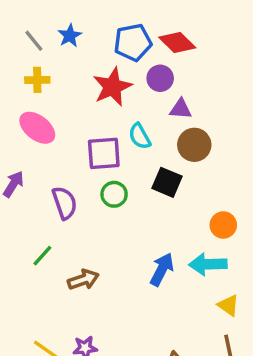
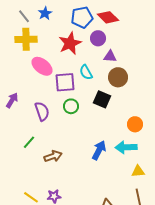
yellow cross: (37, 80) -> (26, 39), size x1.5
pink ellipse: (37, 128) -> (42, 66), moved
yellow triangle: (228, 305) -> (138, 171), turned -40

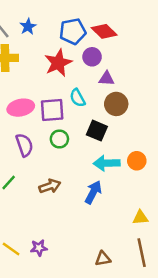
pink ellipse: (42, 66) -> (21, 108), moved, turned -50
cyan arrow: (126, 147) -> (107, 163), moved
brown arrow: (53, 156) -> (50, 186), moved

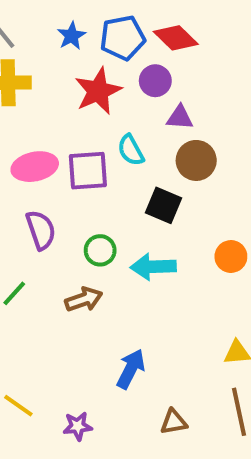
blue star: (28, 27) -> (71, 36), moved
green circle: (59, 139) -> (100, 250), moved
cyan arrow: (107, 163) -> (153, 267), moved
blue arrow: (93, 192) -> (131, 369), moved
purple star: (39, 248) -> (78, 426), moved

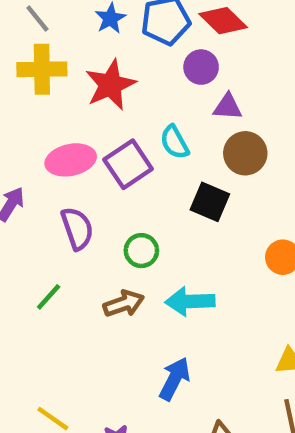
red star: (98, 91) -> (110, 85), moved
purple square: (88, 171) -> (128, 164), turned -30
cyan arrow: (153, 267) -> (190, 301), moved

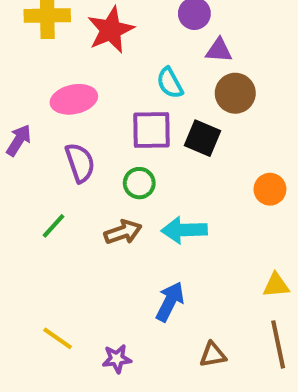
purple square: (128, 164) -> (151, 130), moved, turned 33

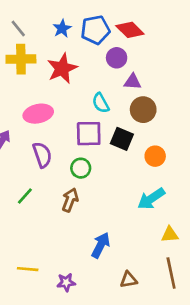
orange circle: (270, 189) -> (155, 156), moved
cyan arrow: (184, 230) -> (151, 199), moved, turned -32
brown arrow: (123, 232) -> (70, 200), turned -50
yellow line: (58, 338) -> (28, 269), turned -30

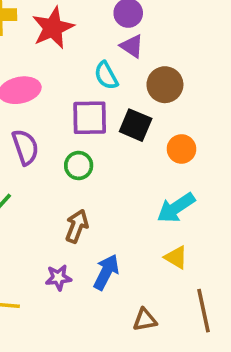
purple triangle: (133, 82) -> (132, 46), moved, turned 30
brown arrow: (70, 200) -> (77, 226), moved
yellow triangle: (170, 235) -> (176, 257), moved, turned 36
purple star: (66, 282) -> (58, 278), moved

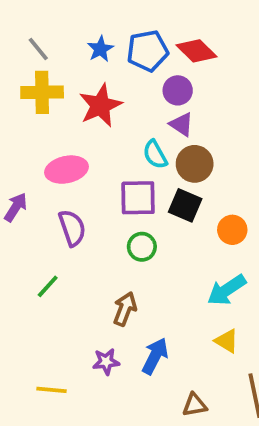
brown circle: (165, 85) -> (195, 164), moved
green circle: (79, 166) -> (142, 247), moved

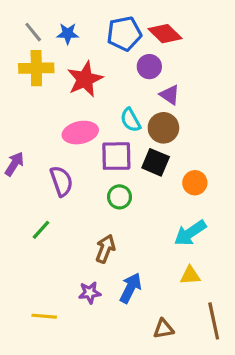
blue star: (100, 49) -> (68, 34), moved, turned 30
purple triangle: (181, 124) -> (170, 95), moved
pink ellipse: (67, 170) -> (80, 133), moved
yellow triangle: (227, 341) -> (190, 275), turned -35

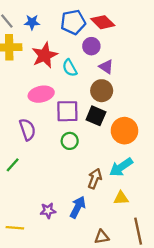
cyan semicircle: (130, 120) -> (70, 68), moved
orange circle: (195, 183) -> (124, 131), size x1.5
brown arrow: (105, 249) -> (95, 179), moved

